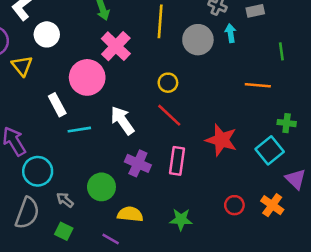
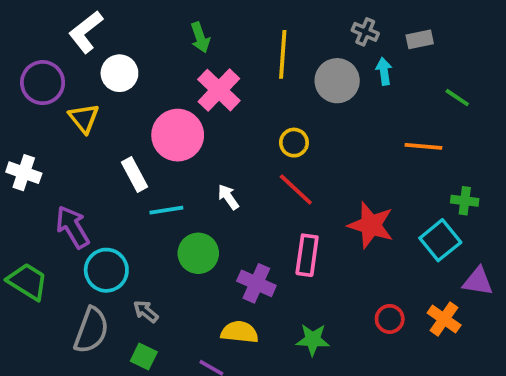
green line: (281, 51) -> (457, 98), turned -48
white arrow: (122, 120) -> (228, 197), size x0.6
purple cross: (138, 163) -> (256, 283), moved
purple triangle: (296, 179) -> (478, 281), turned -35
green circle: (101, 187) -> (198, 253), moved

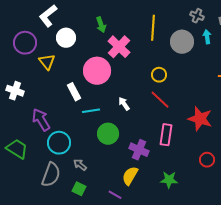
green arrow: (200, 38) -> (101, 25), moved
red circle: (390, 319) -> (207, 160), moved
yellow semicircle: (240, 332) -> (130, 176), turned -66

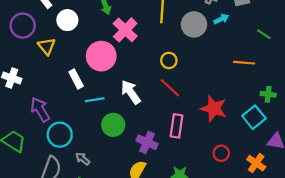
cyan arrow: (207, 37) -> (221, 19), turned 72
white arrow: (124, 104) -> (131, 92), size x1.6

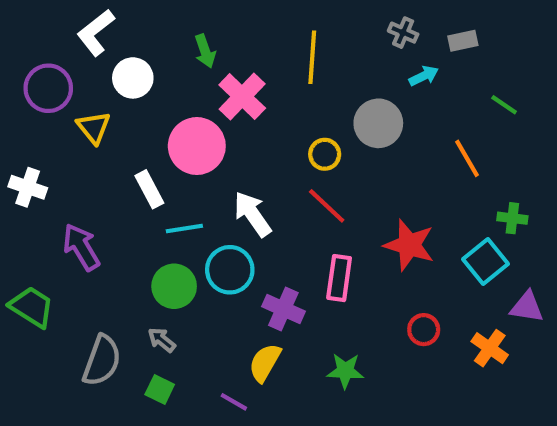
gray circle: (194, 24) -> (378, 123), moved
orange line: (244, 63) -> (467, 158), turned 55
green circle: (113, 125) -> (174, 286), moved
cyan circle: (60, 135) -> (230, 270), moved

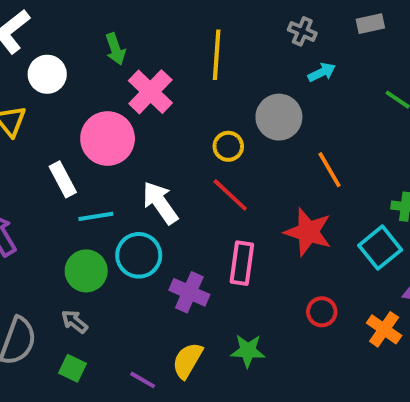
gray rectangle: (463, 41) -> (370, 24), moved
orange line: (467, 158) -> (330, 170), moved
yellow semicircle: (265, 363) -> (187, 360), moved

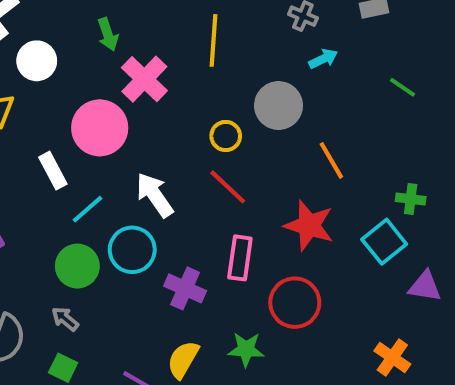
cyan line: (96, 216) -> (88, 209), turned -32
red circle: (322, 312) -> (295, 303), moved, size x1.6
orange cross: (384, 329) -> (392, 358), moved

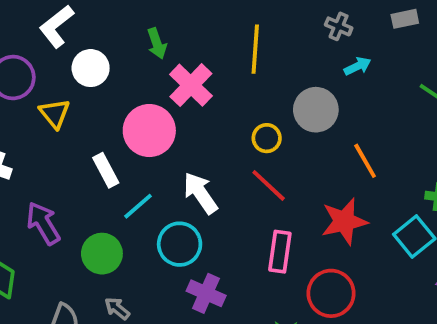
red star: (309, 225) -> (344, 221), turned -30
green circle: (77, 266) -> (102, 254), moved
purple cross: (185, 288) -> (206, 293), moved

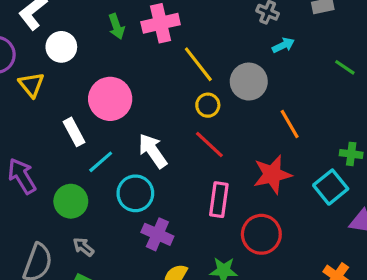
yellow line: (255, 49) -> (198, 64), moved, turned -42
pink cross: (191, 85) -> (161, 23), moved, turned 33

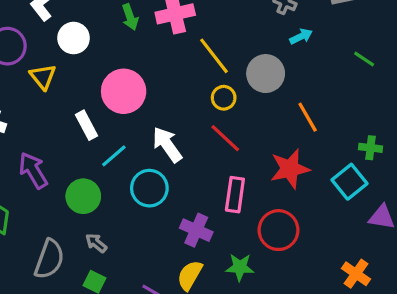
purple cross: (157, 234) -> (196, 230), moved

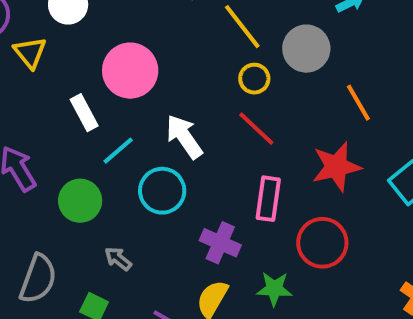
gray arrow: (96, 243) -> (118, 259), moved

